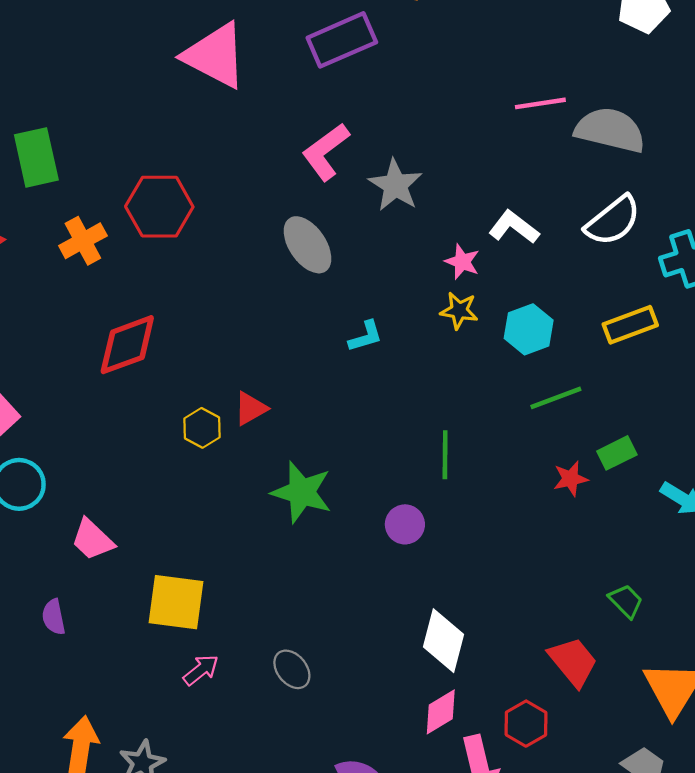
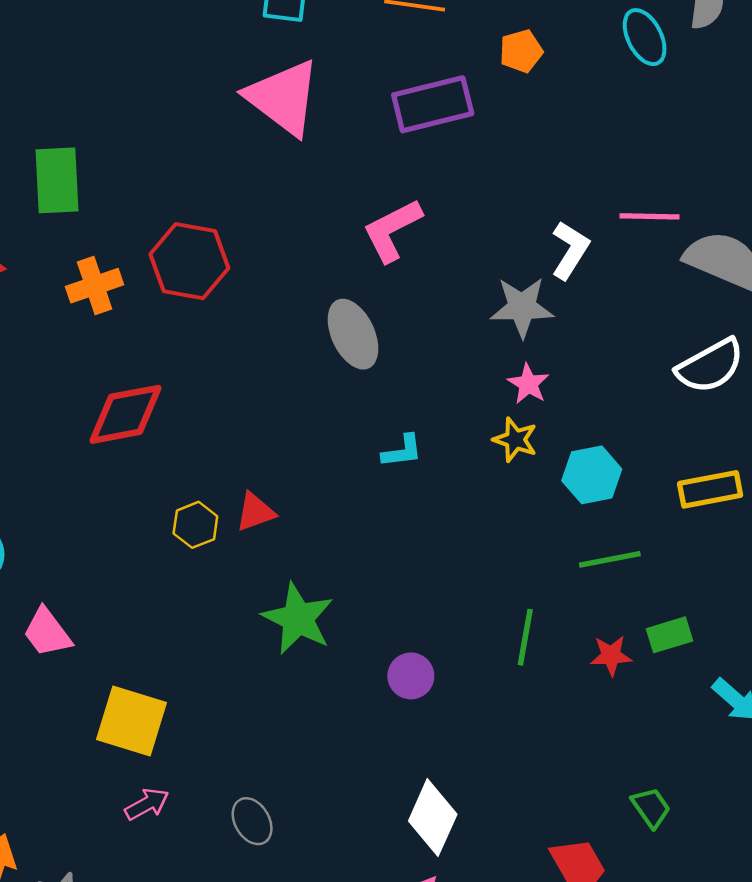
gray star: (395, 185) -> (522, 307), moved, turned 30
white L-shape: (514, 227) -> (570, 250), moved, turned 75
green line: (445, 455) -> (525, 637), moved

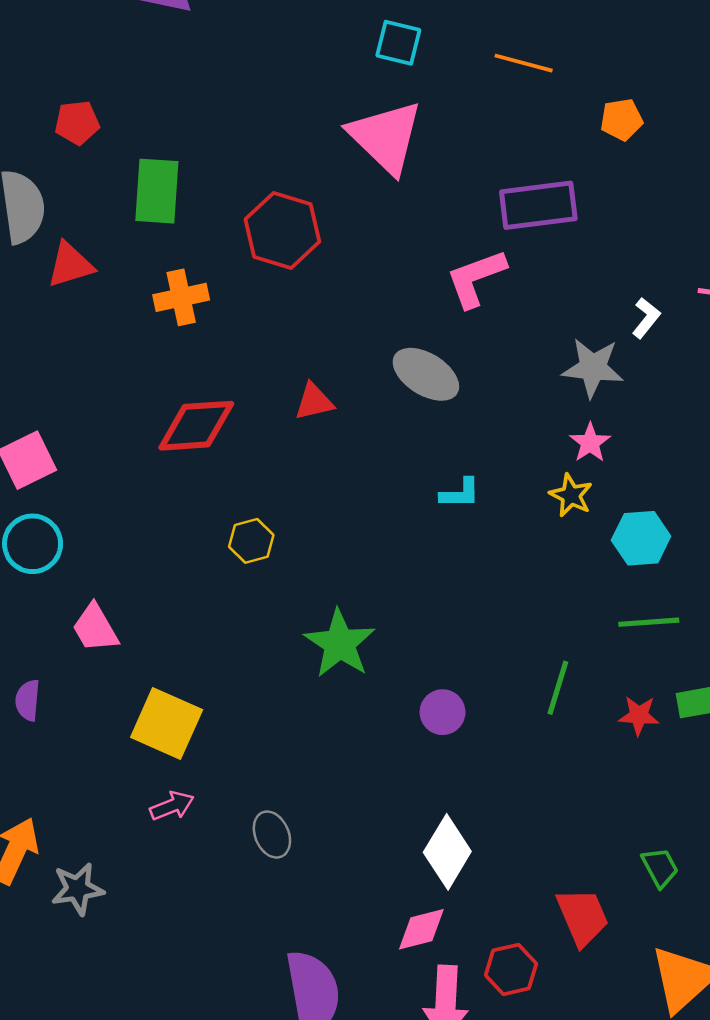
purple rectangle: (433, 104) -> (538, 205), moved
white L-shape: (570, 250) -> (646, 318), size x0.7
red hexagon: (189, 261) -> (282, 230), moved
gray ellipse: (353, 334) -> (426, 374), turned -40
red triangle: (255, 512) -> (314, 402), moved

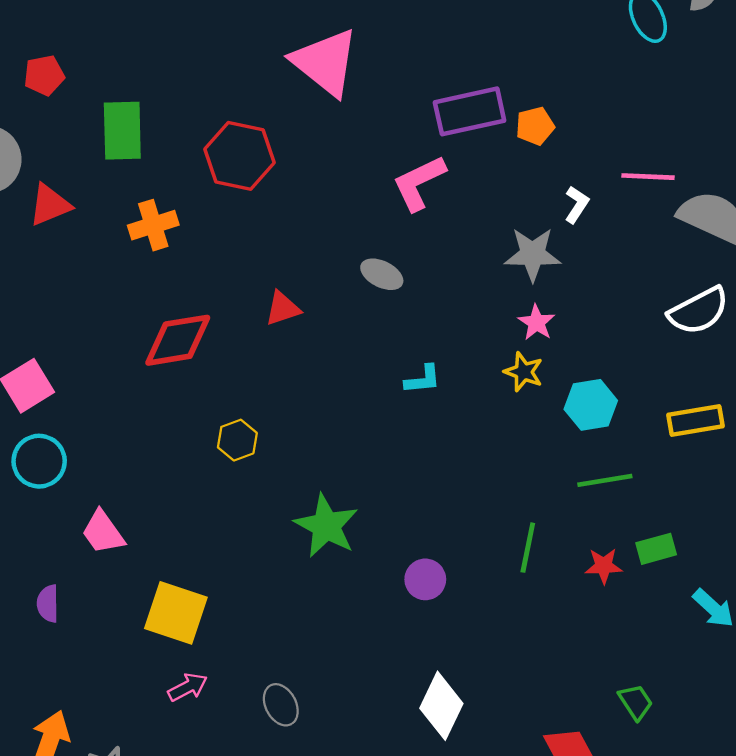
orange pentagon: (622, 120) -> (535, 126), moved
gray ellipse: (426, 374) -> (382, 274), size x0.7

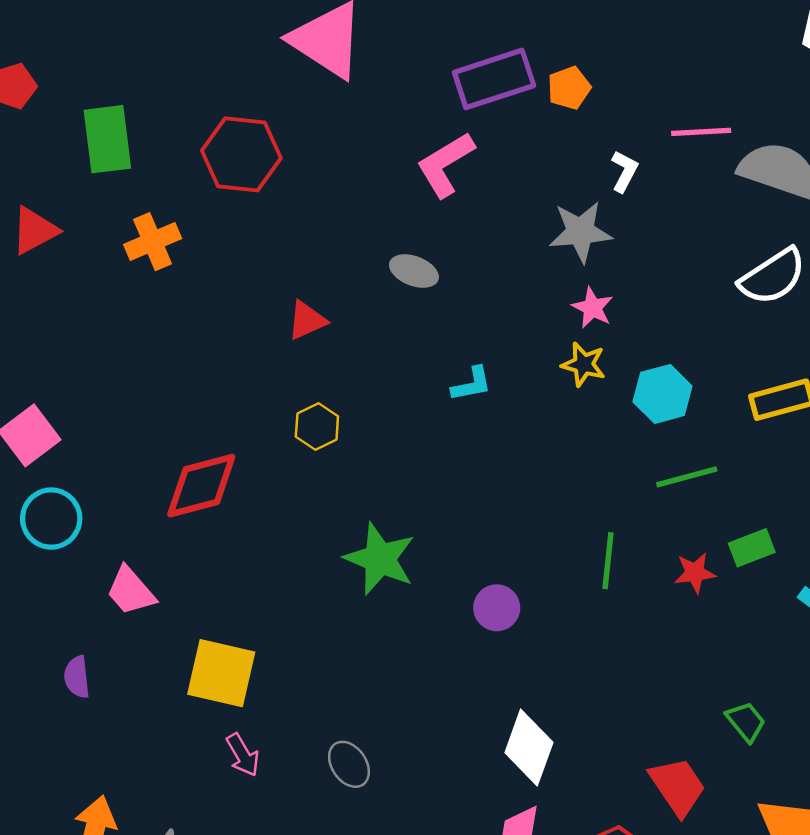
red diamond: (178, 340) -> (201, 486), moved
yellow hexagon: (237, 440) -> (317, 427), moved
pink arrow: (188, 687) -> (243, 755), turned 93

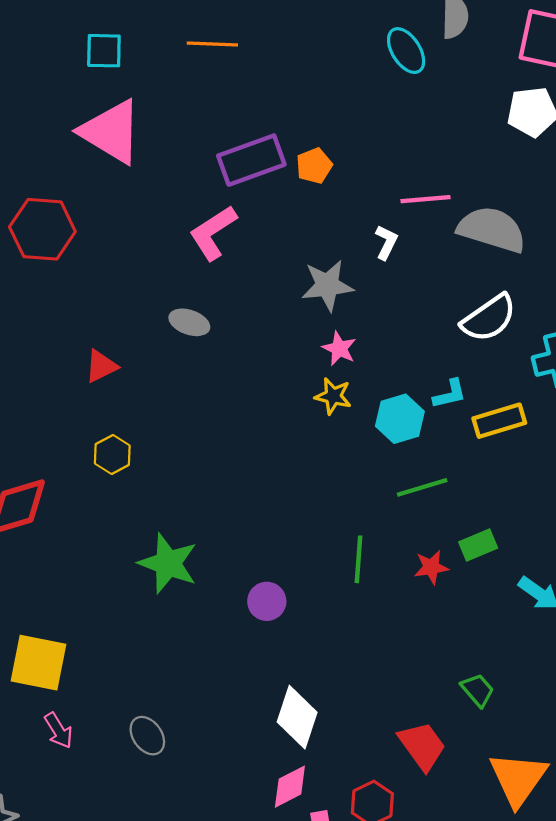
white L-shape: (624, 171) -> (386, 242), moved
cyan L-shape: (472, 384) -> (450, 394), moved

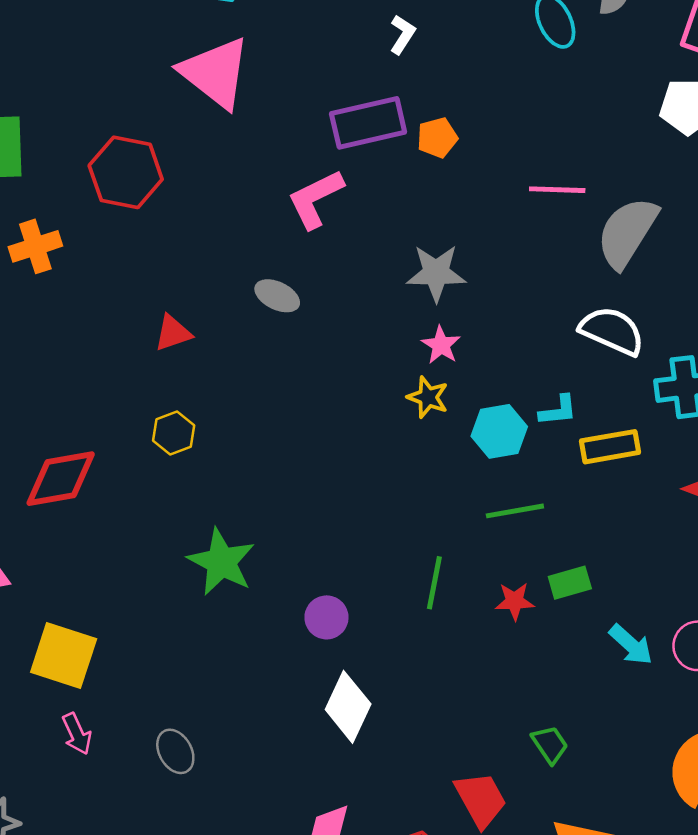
gray semicircle: (492, 229) -> (627, 232), turned -82
white L-shape: (386, 242) -> (403, 35), moved
white semicircle: (489, 318) -> (612, 331), turned -128
white diamond: (297, 717) -> (348, 707), moved

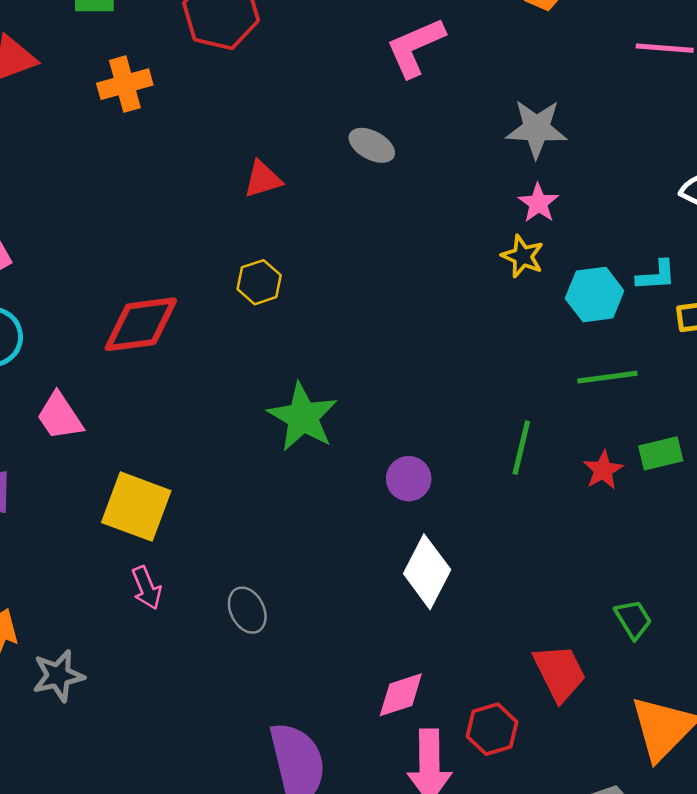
red star: (515, 601) -> (603, 470), turned -30

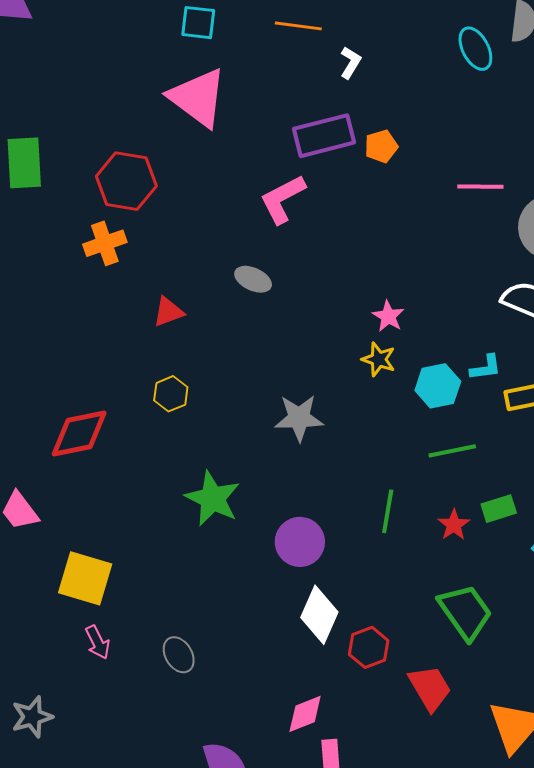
orange cross: (125, 84) -> (105, 243), moved
gray star: (536, 129) -> (299, 418), moved
purple circle: (409, 479) -> (300, 542), size x1.4
green trapezoid: (633, 619) -> (465, 612), moved, size x1.8
red hexagon: (492, 729) -> (369, 647), moved

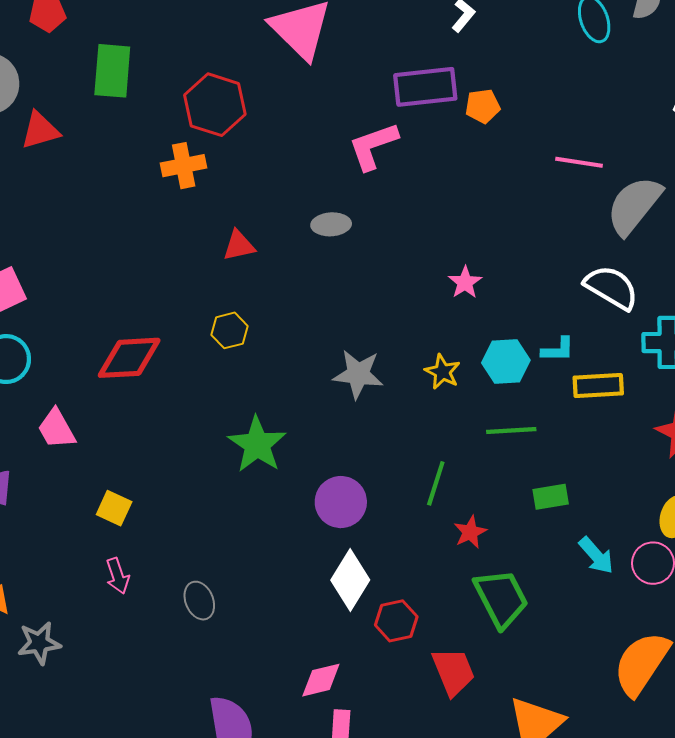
gray ellipse: (253, 279) -> (331, 224), turned -36
yellow star: (379, 359) -> (442, 372), moved
red star: (454, 525) -> (470, 532), moved
yellow square: (85, 578) -> (114, 508), size x0.6

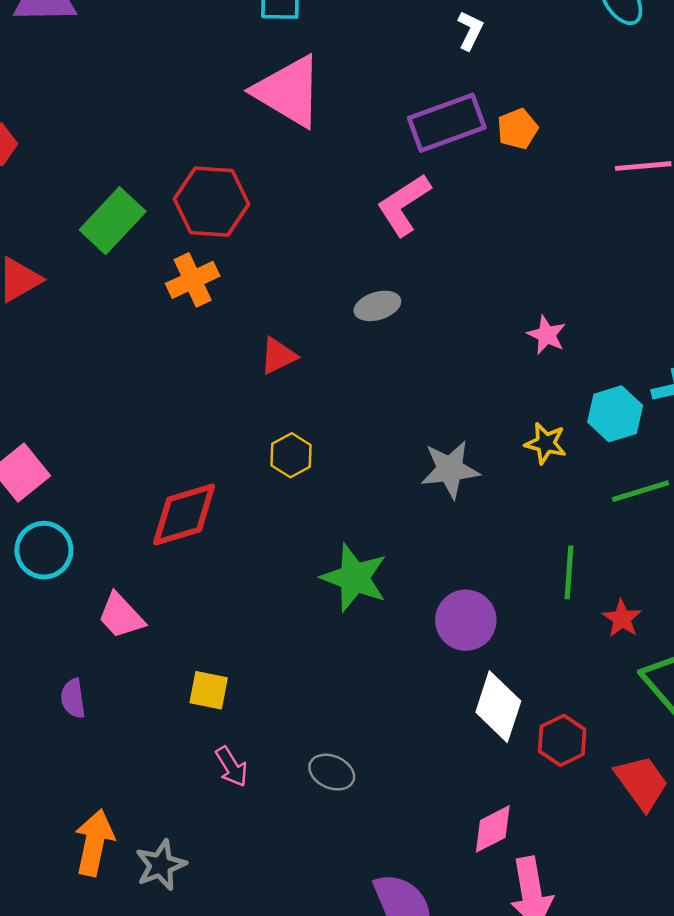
green rectangle: (112, 71) -> (113, 221), moved, turned 52
gray ellipse: (199, 601) -> (332, 772), turned -30

